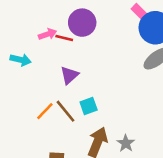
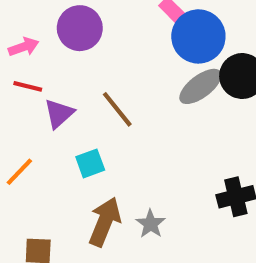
red line: (64, 38) -> (28, 86), moved
brown line: (65, 111) -> (117, 109), moved

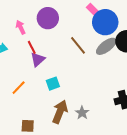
pink arrow: (24, 47) -> (21, 27), turned -96
red line: (28, 86) -> (32, 47), moved, turned 48
brown line: (117, 109) -> (78, 45), moved

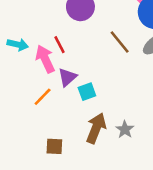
pink arrow: (21, 27) -> (45, 59), moved, size x1.5
purple triangle: (38, 59) -> (67, 77), moved

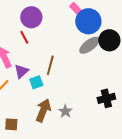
brown line: (120, 42) -> (50, 65), moved, turned 54
red line: (60, 45) -> (24, 37), moved

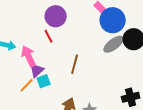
purple triangle: (21, 71) -> (37, 70), moved
cyan square: (36, 82) -> (44, 81), moved

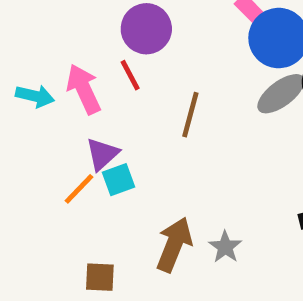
pink arrow: (29, 56) -> (84, 89), moved
brown line: (75, 64) -> (190, 115), moved

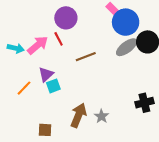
pink arrow: (84, 89) -> (38, 45), turned 75
brown line: (190, 115) -> (86, 57), turned 54
orange line: (79, 189) -> (24, 88), moved

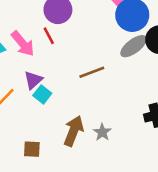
pink arrow: (38, 45) -> (23, 44), turned 90
brown line: (86, 57) -> (92, 72), moved
cyan square: (53, 86) -> (42, 94), turned -32

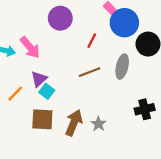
red line: (49, 36) -> (92, 41), moved, turned 56
gray ellipse: (134, 46) -> (122, 67), moved, turned -40
brown square: (32, 149) -> (42, 119), moved, size x1.5

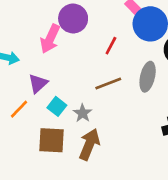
pink arrow: (30, 47) -> (50, 39), moved, turned 65
purple triangle: (39, 79) -> (38, 83), moved
gray star: (99, 124) -> (83, 113), moved

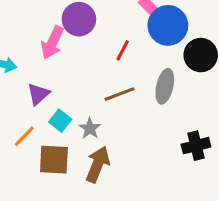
orange line: (19, 109) -> (24, 136), moved

